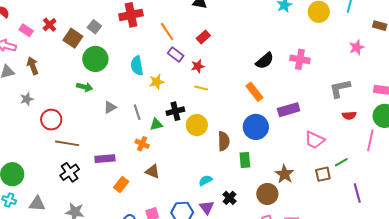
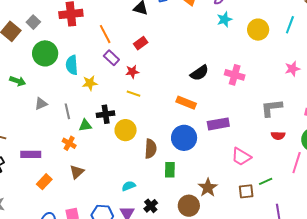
green circle: (95, 59) -> (45, 53), moved
orange rectangle: (254, 92) -> (186, 103), turned -36
brown triangle: (152, 171) -> (77, 172), turned 49

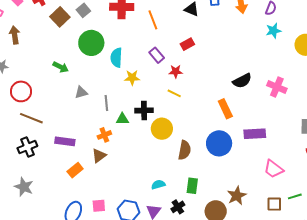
orange line: (105, 34) -> (153, 20), moved
orange rectangle: (186, 103) -> (225, 109), turned 36
orange cross: (69, 143) -> (104, 135), turned 32
green rectangle: (170, 170) -> (192, 186), moved
brown triangle: (77, 172) -> (99, 156), moved

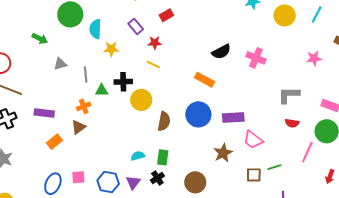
orange rectangle: (225, 109) -> (205, 80), turned -36
purple rectangle: (255, 134) -> (233, 118), moved
green rectangle: (192, 186) -> (163, 157), moved
brown star: (237, 196) -> (223, 153), moved

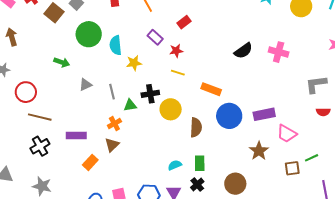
orange rectangle: (205, 80) -> (211, 89), moved

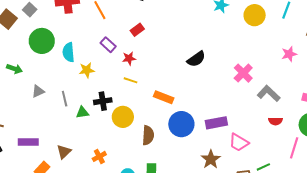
pink cross: (279, 52) -> (243, 73), moved, turned 30
gray L-shape: (316, 84) -> (269, 93), turned 50
orange cross: (114, 124) -> (99, 156), moved

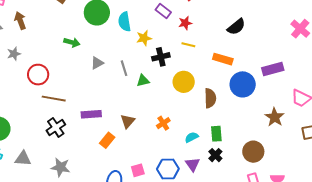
black semicircle: (196, 59) -> (236, 27), moved
black cross: (103, 101) -> (161, 57), moved
purple rectangle: (216, 123) -> (273, 69), moved

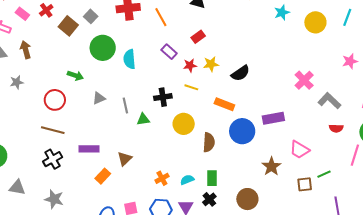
yellow star: (144, 38) -> (211, 64), moved
red circle: (38, 75) -> (55, 100), moved
orange cross: (163, 123) -> (162, 178), moved

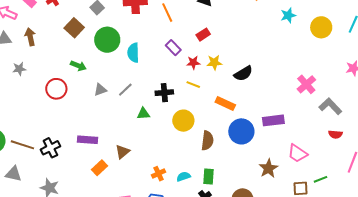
brown square: (68, 26) -> (74, 28), moved
gray line: (125, 105) -> (125, 90), moved, turned 56
brown line: (53, 130) -> (22, 145), moved

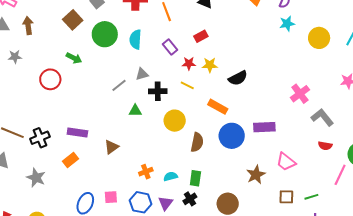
cyan semicircle: (133, 53) -> (135, 39), moved
gray triangle: (100, 90) -> (142, 74), moved
orange rectangle: (99, 168) -> (70, 160), moved
green line: (320, 179) -> (311, 197), moved

